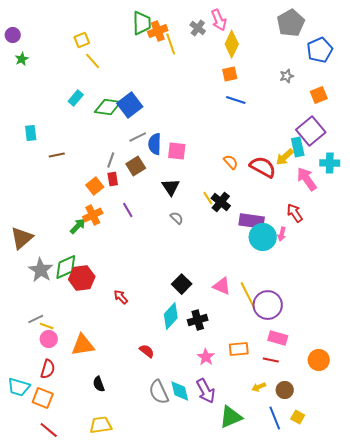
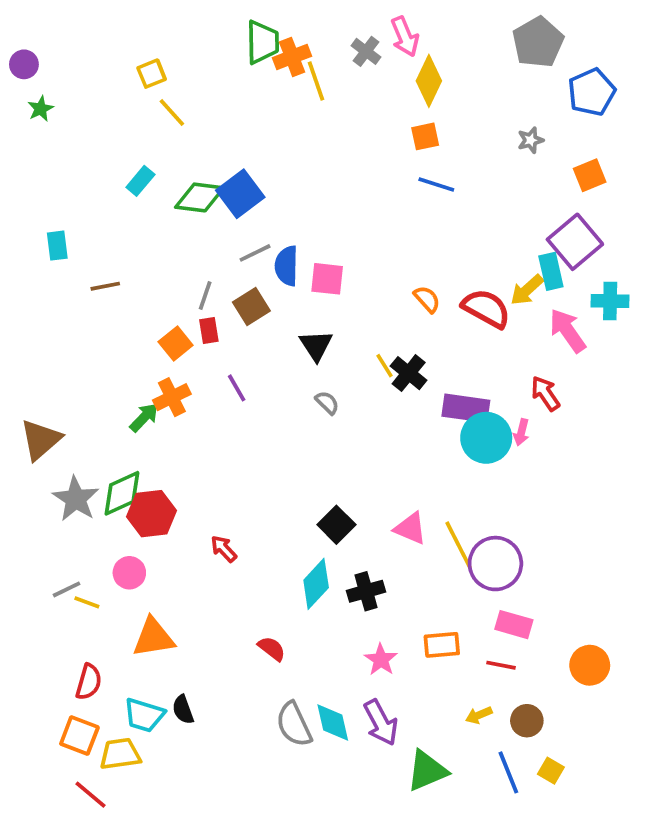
pink circle: (49, 339) -> (129, 573), moved
cyan trapezoid: (19, 387) -> (144, 715), moved
yellow trapezoid: (101, 425) -> (120, 754), moved

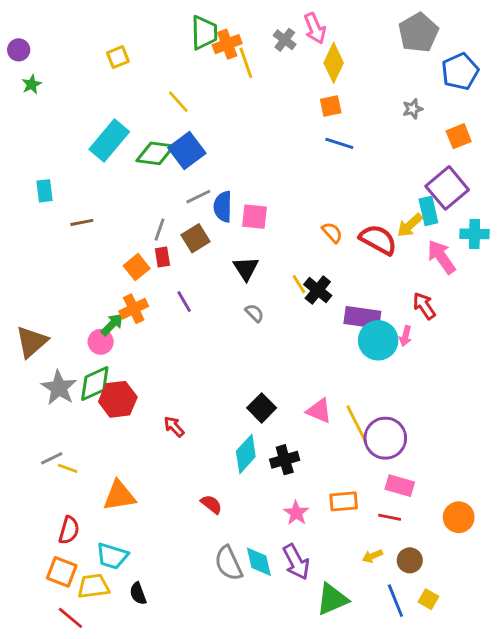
yellow line: (172, 112) -> (178, 102), moved
cyan rectangle: (140, 181) -> (109, 140), size x1.8
pink circle: (129, 573) -> (101, 342), moved
black semicircle: (183, 710) -> (138, 593), moved

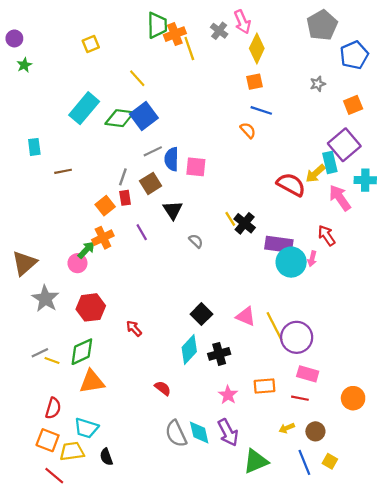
orange semicircle: (332, 233) -> (248, 130), moved
black triangle: (246, 268) -> (173, 210), moved
green diamond: (95, 383) -> (82, 352), moved

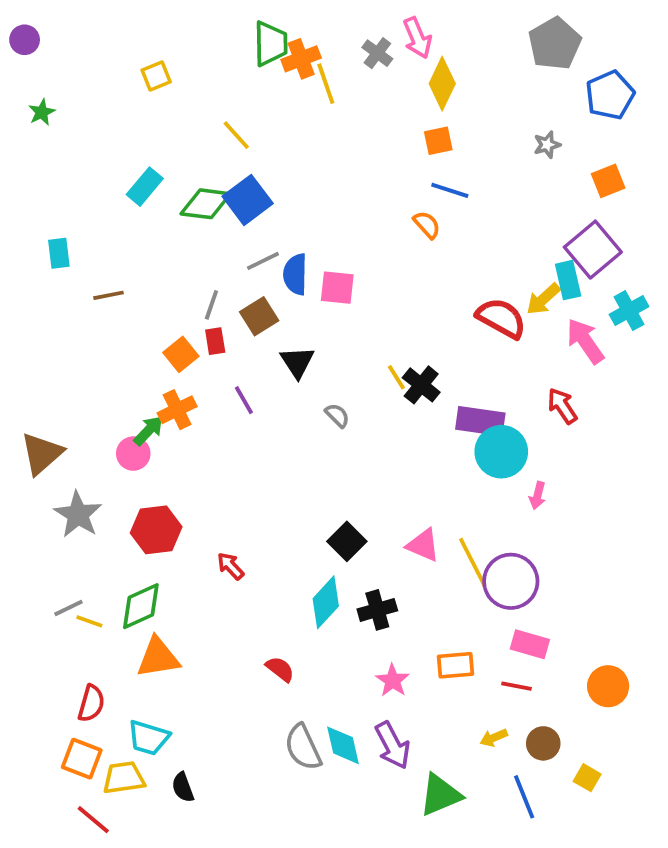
purple circle: (14, 38) -> (25, 40), moved
cyan rectangle: (84, 108) -> (145, 187), size x0.7
cyan cross: (365, 180) -> (629, 311), turned -30
pink arrow: (312, 259) -> (538, 496), moved
yellow square: (330, 461) -> (587, 778), moved

